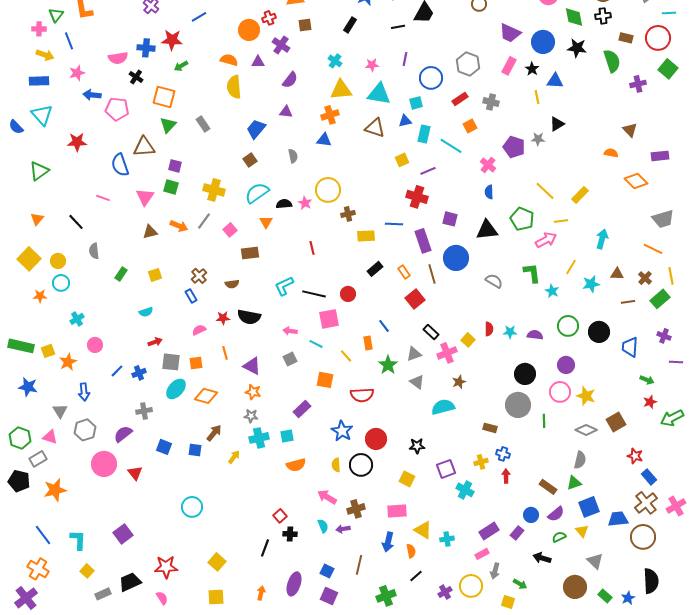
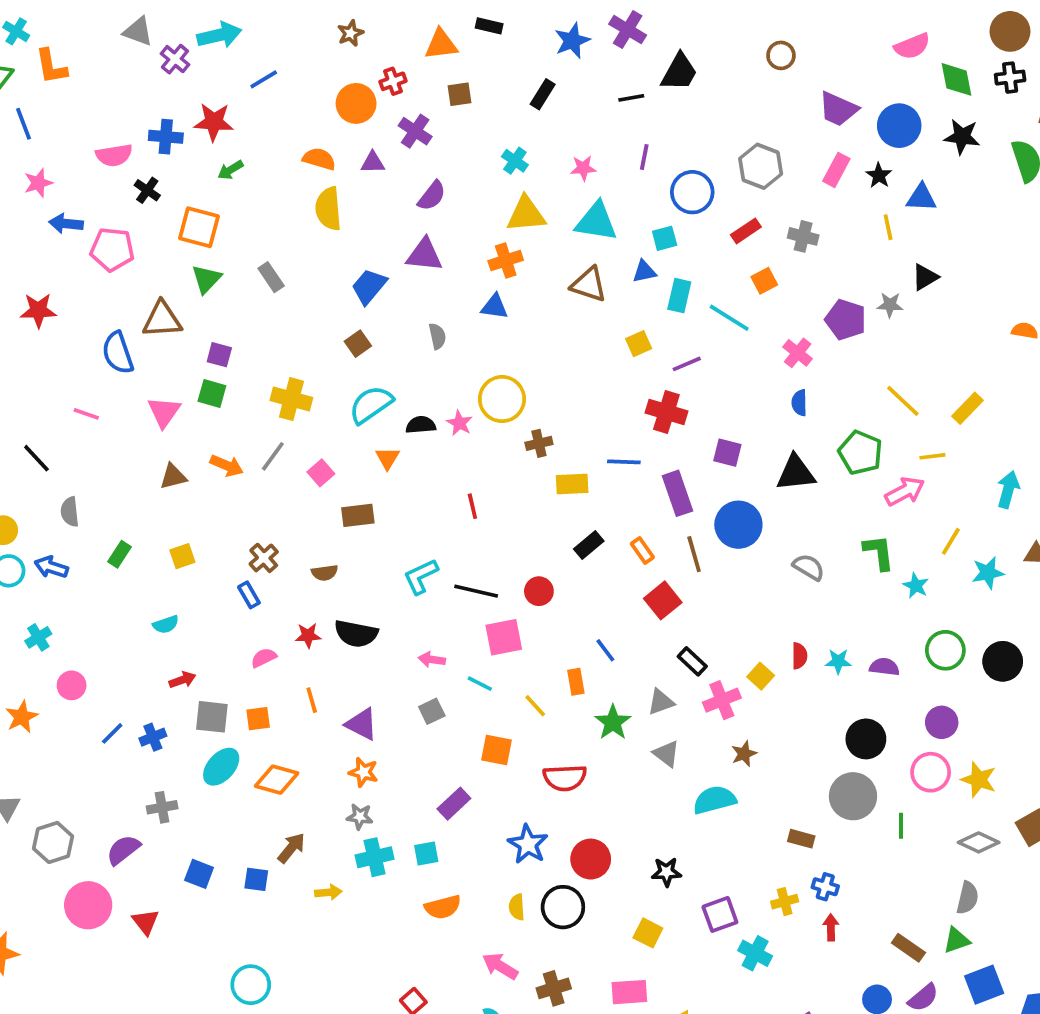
purple triangle: (286, 112) -> (424, 255), size x1.5
blue arrow: (84, 392) -> (51, 567), moved, turned 114
yellow arrow: (234, 457) -> (328, 892), turned 48

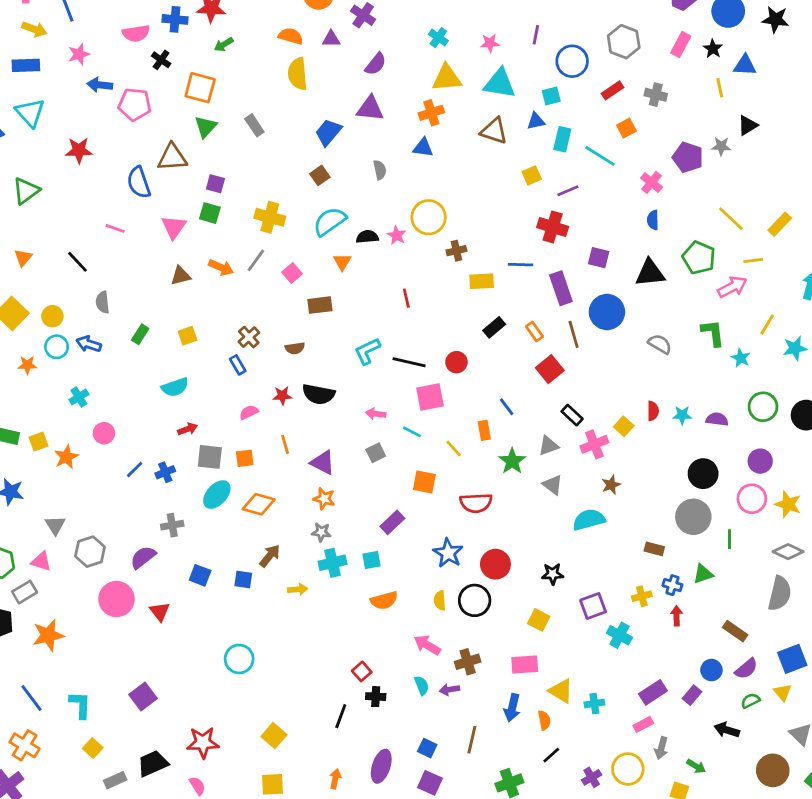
cyan semicircle: (166, 624) -> (175, 387), size x1.4
gray semicircle: (968, 898) -> (780, 593), size x1.4
green triangle: (956, 940) -> (703, 574), moved

